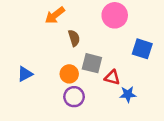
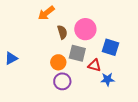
pink circle: (115, 15) -> (85, 29), moved
blue square: (142, 49) -> (111, 47), moved
blue triangle: (25, 74) -> (11, 58), moved

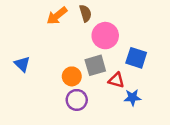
brown semicircle: (62, 32) -> (85, 13), moved
gray square: (77, 53) -> (95, 65), turned -30
blue triangle: (11, 58) -> (22, 64), moved, turned -48

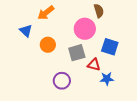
brown semicircle: (85, 13) -> (99, 11), moved
blue triangle: (22, 64) -> (26, 31), moved
orange circle: (72, 76) -> (48, 45), moved

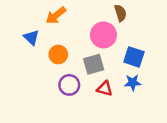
red triangle: (94, 65) -> (105, 89), moved
blue star: (107, 79) -> (133, 83), moved
purple circle: (62, 81) -> (69, 85), moved

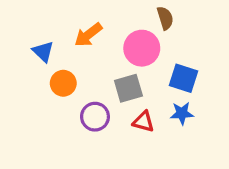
orange arrow: (56, 15) -> (88, 35), moved
orange circle: (58, 54) -> (63, 83), moved

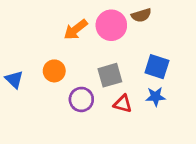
brown semicircle: (165, 18) -> (141, 15), turned 90
pink circle: (142, 48) -> (111, 25), moved
blue triangle: (43, 51) -> (14, 79), moved

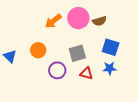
brown semicircle: (141, 15) -> (99, 21), moved

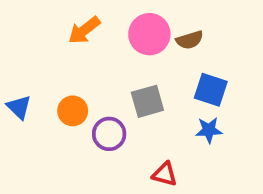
orange arrow: (53, 21) -> (84, 30), moved
orange circle: (38, 50) -> (73, 111), moved
red triangle: (86, 73) -> (165, 174), moved

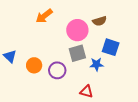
pink circle: (149, 34) -> (77, 30), moved
orange circle: (73, 111) -> (34, 65), moved
blue star: (209, 130) -> (97, 64), moved

